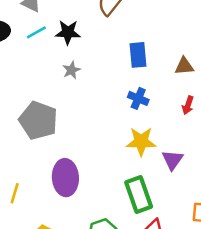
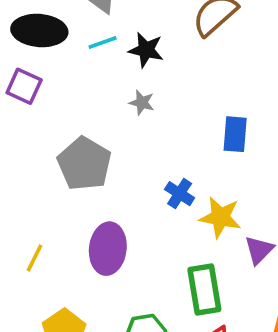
blue rectangle: (138, 55) -> (235, 134), moved
gray star: (71, 70) -> (142, 103), turned 30
blue cross: (138, 98) -> (180, 194), moved

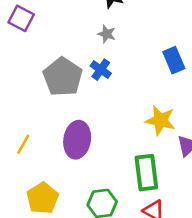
blue rectangle: (235, 134) -> (174, 60), turned -30
blue cross: (180, 194) -> (101, 70), moved

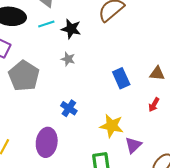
blue cross: (101, 70) -> (69, 108), moved
gray pentagon: (63, 77) -> (24, 76), moved

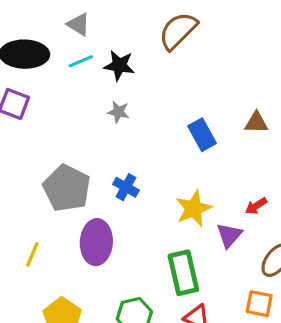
gray pentagon: (24, 76) -> (67, 188), moved
red arrow: (154, 105) -> (256, 206), moved, turned 32
yellow star: (112, 126) -> (194, 209), turned -30

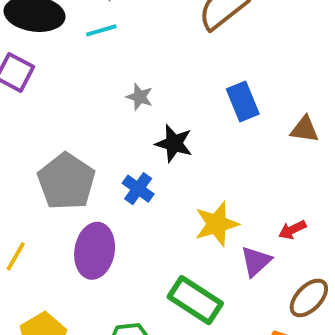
black star: (119, 65) -> (174, 143), moved
blue rectangle: (202, 135) -> (243, 101), moved
green rectangle: (183, 273) -> (195, 300), turned -51

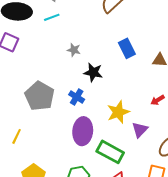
red arrow: (292, 230) -> (158, 100), moved
purple ellipse: (95, 251) -> (83, 131), moved

